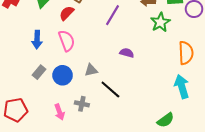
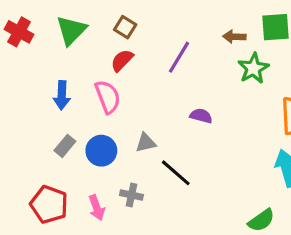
red semicircle: (67, 13) -> (122, 60), moved
red pentagon: (16, 110) -> (49, 205), moved, turned 30

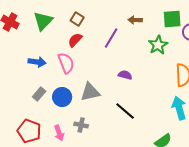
brown arrow: (234, 37) -> (135, 20), moved
blue arrow: (62, 95) -> (37, 62), turned -84
gray triangle: (146, 143) -> (90, 92), size x1.5
black line: (176, 173) -> (125, 111), moved

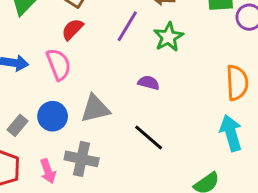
green star: (158, 45) -> (168, 37), moved
gray rectangle: (39, 94) -> (17, 125), moved
gray cross: (81, 125) -> (82, 159), size x1.5

